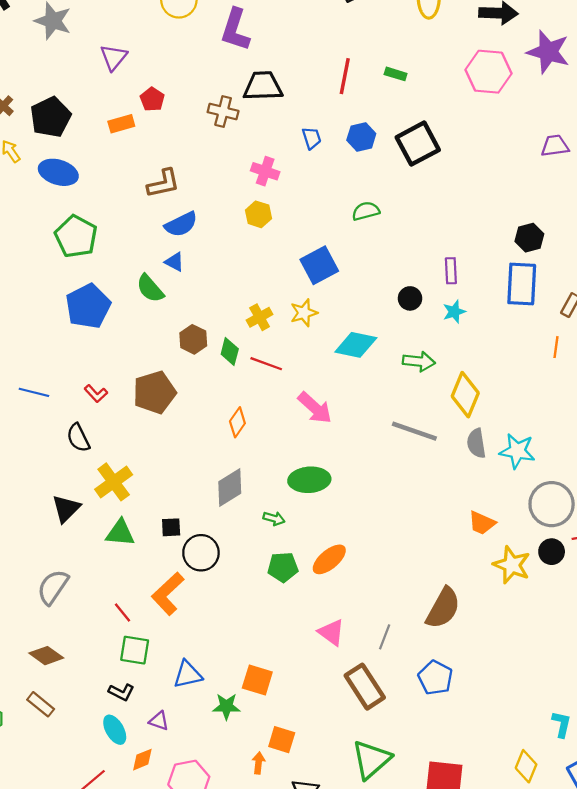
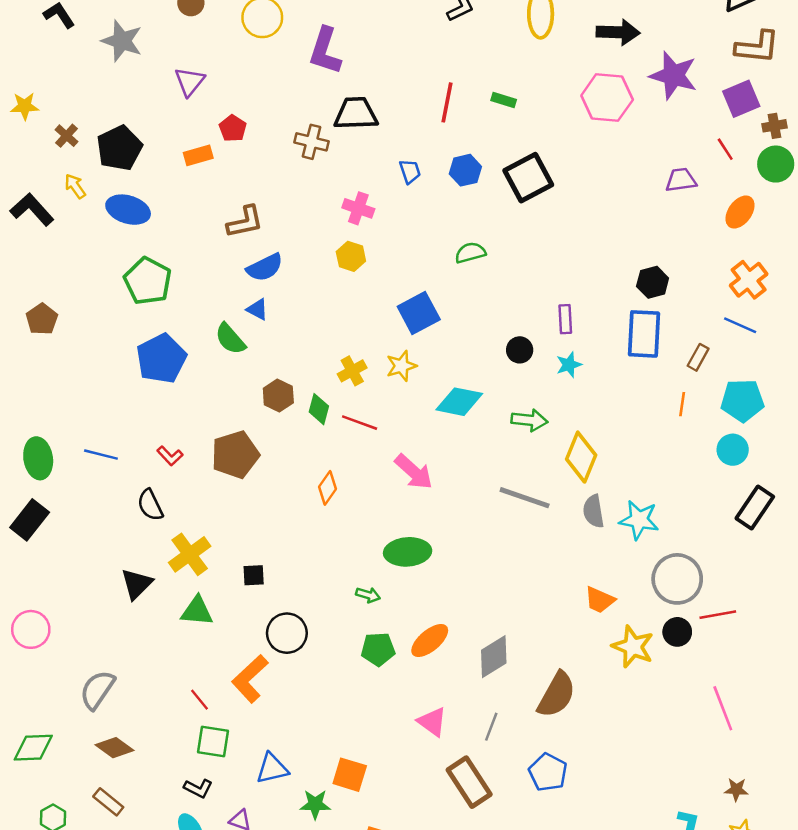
gray diamond: (230, 488) -> (494, 657), moved
black square: (171, 527) -> (254, 575), moved
gray semicircle: (53, 587) -> (97, 690), moved

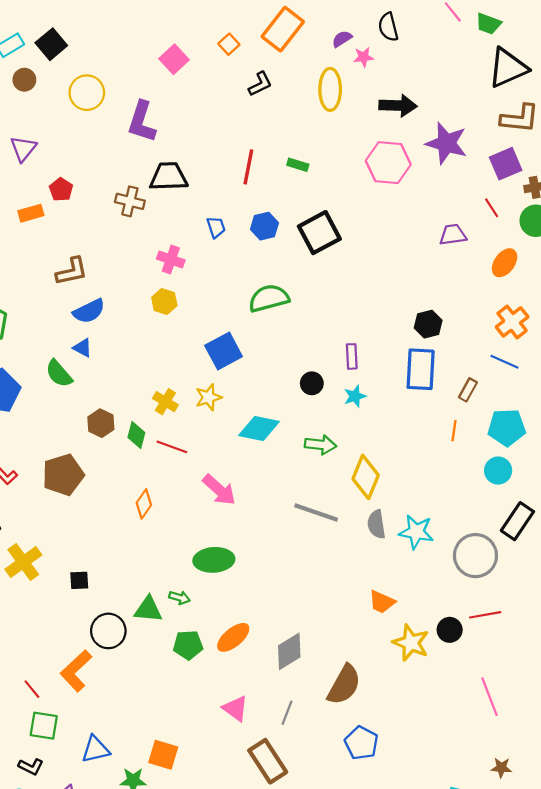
green semicircle: (470, 253) -> (269, 298), size x1.5
yellow cross: (352, 371) -> (165, 402), turned -30
gray circle: (677, 579) -> (475, 556), moved
green triangle: (197, 611) -> (148, 609), moved
blue pentagon: (548, 772) -> (361, 743), moved

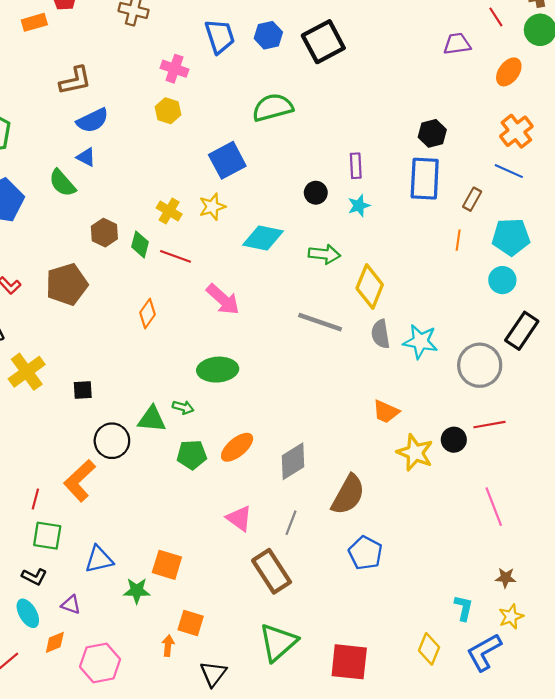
blue trapezoid: (216, 227) -> (220, 36), size x1.6
red line: (32, 689) -> (35, 499), turned 54

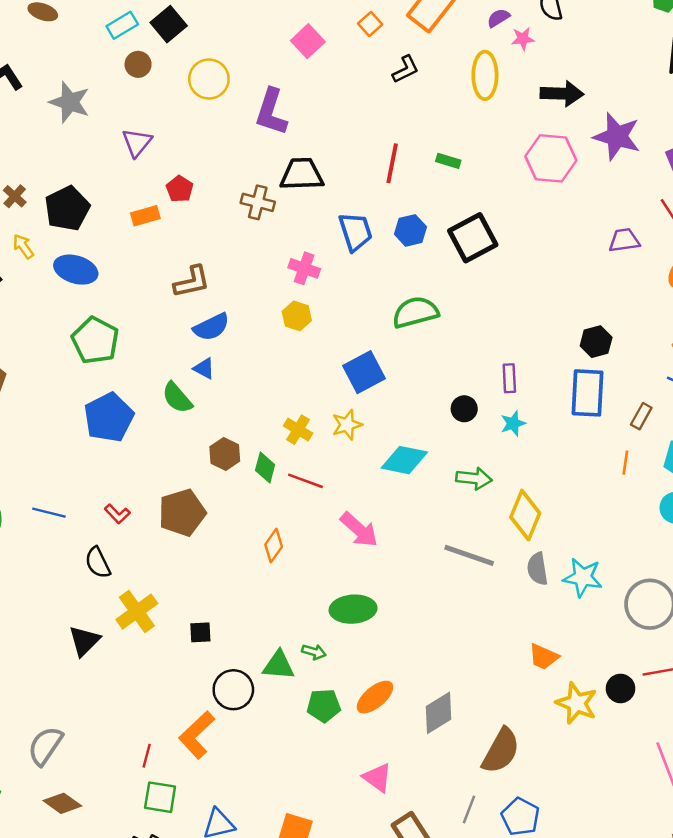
gray line: (291, 523) -> (469, 809), moved

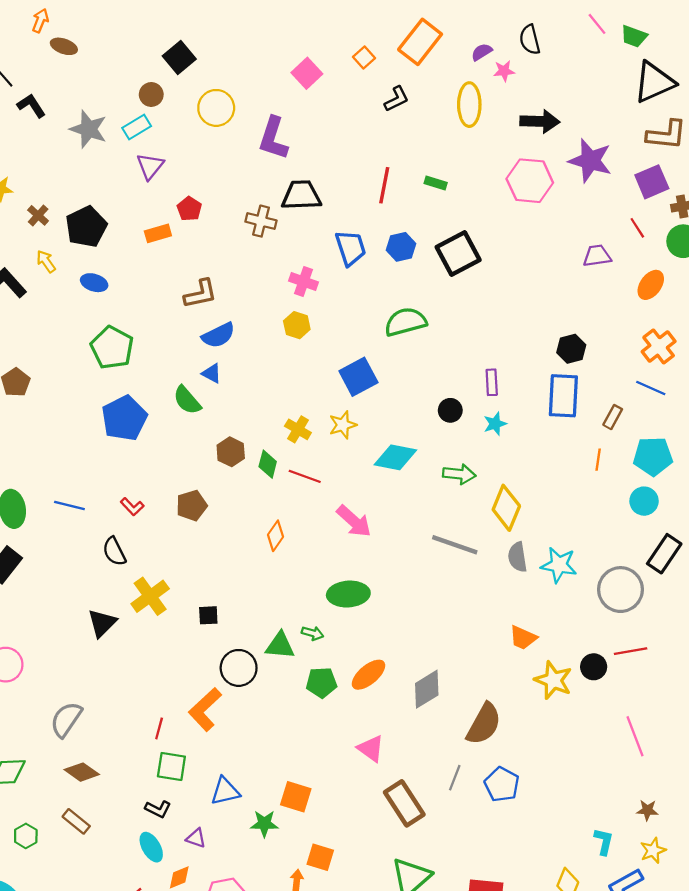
cyan rectangle: (122, 25) -> (137, 127), moved
blue ellipse: (76, 270) -> (94, 283), size x0.7
brown pentagon: (182, 513) -> (192, 506), size x0.7

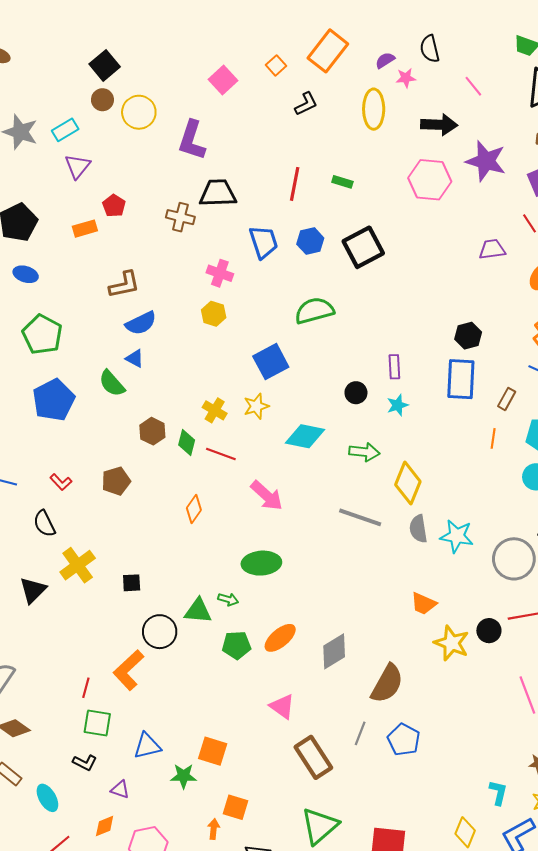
pink line: (597, 24) -> (473, 86), moved
brown circle: (151, 94) -> (102, 100), moved
cyan ellipse: (151, 847) -> (47, 798), moved

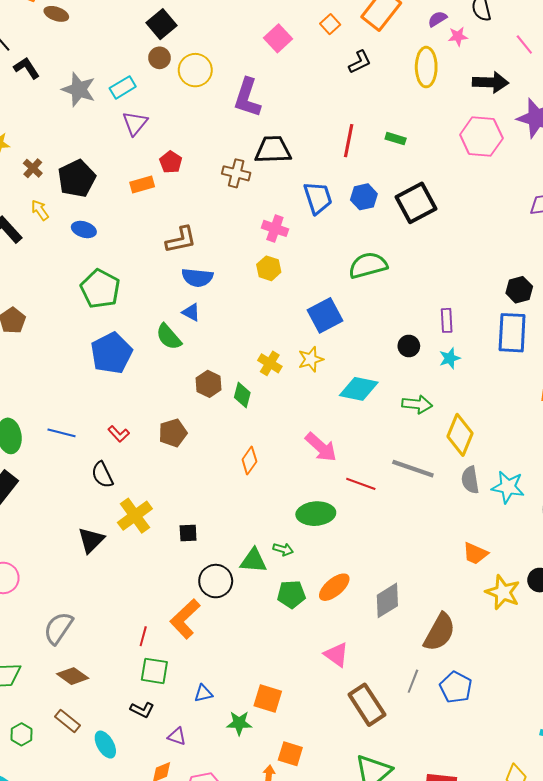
blue semicircle: (141, 323) -> (197, 278), turned 32
red line: (221, 454) -> (361, 484), moved
blue triangle: (147, 746) -> (203, 693), size x0.7

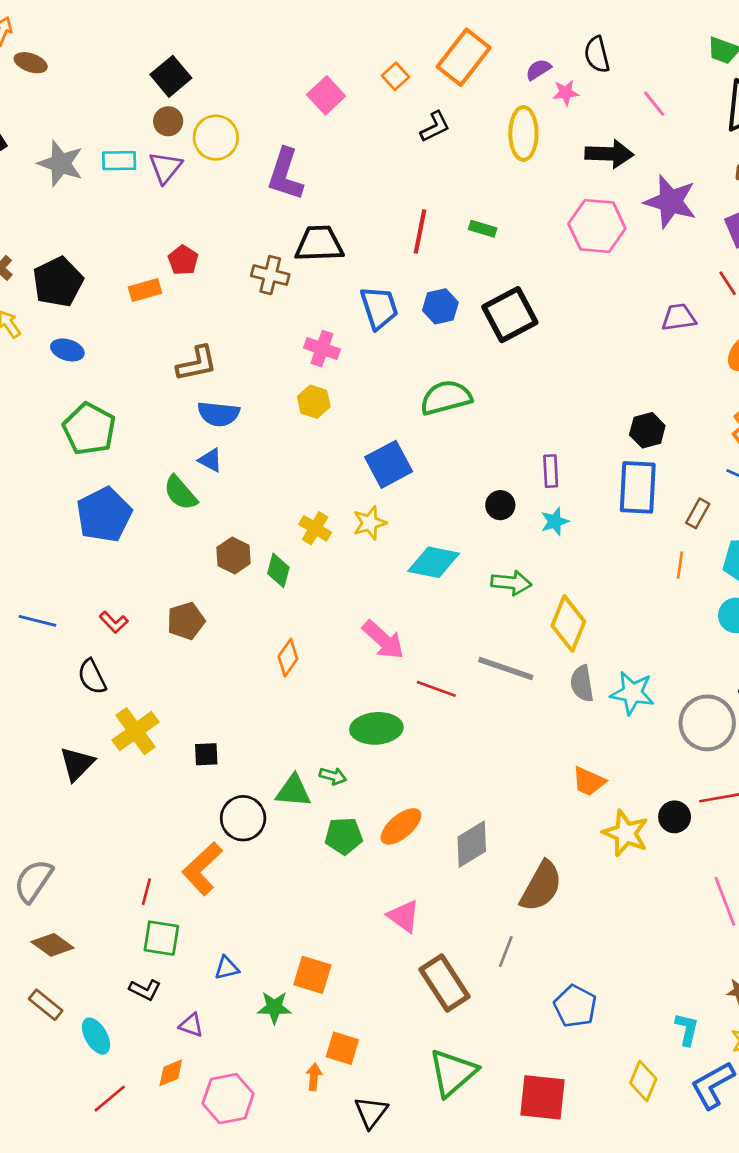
cyan rectangle: (123, 87) -> (119, 161), turned 30
purple triangle: (135, 123) -> (165, 168), moved
blue pentagon: (456, 687) -> (575, 1006), moved

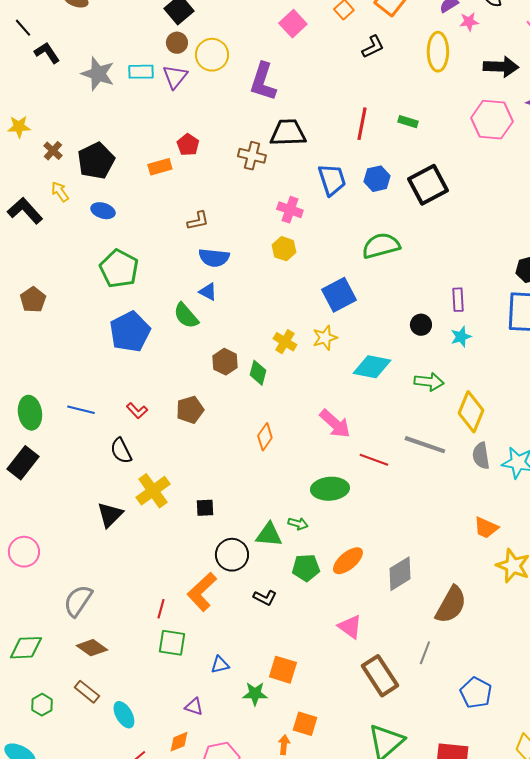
brown L-shape: (197, 364) -> (198, 221), size x0.7
black L-shape: (145, 990) -> (265, 598), moved

